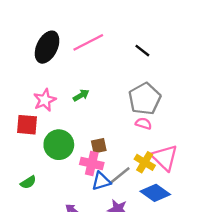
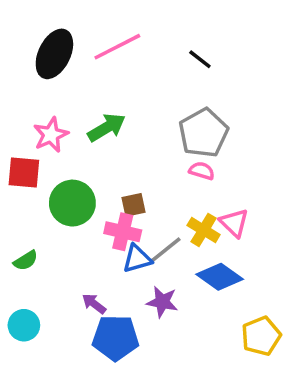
green arrow: (81, 95) -> (107, 128), size x1.5
pink triangle: (165, 158) -> (234, 223), size x0.7

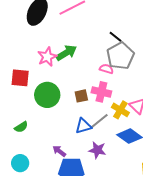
black line: (200, 59) -> (115, 37), moved
pink star: (51, 135) -> (47, 57), moved
pink semicircle: (202, 171) -> (106, 69), moved
pink cross: (123, 232) -> (101, 92), moved

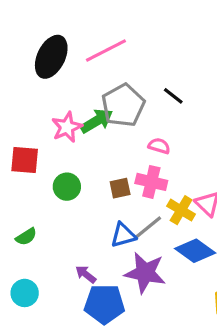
gray pentagon: (120, 56) -> (123, 105), moved
green circle: (47, 95) -> (67, 187), size x0.7
purple star: (97, 150) -> (145, 273), size x1.5

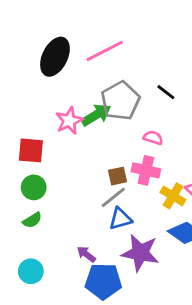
green circle: (67, 187) -> (34, 187), moved
gray line: (148, 227) -> (113, 197), moved

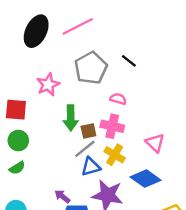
green arrow: (96, 115) -> (71, 118), moved, turned 120
yellow cross: (173, 196) -> (115, 155), moved

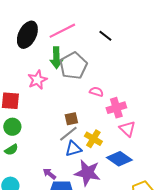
black line: (129, 61) -> (105, 36), moved
green arrow: (71, 118) -> (56, 58), moved
pink cross: (112, 126) -> (116, 108), moved, turned -30

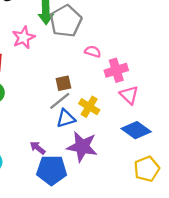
blue diamond: (119, 159) -> (136, 130), moved

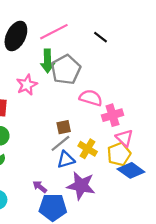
pink semicircle: (93, 52) -> (91, 98), size x1.5
yellow pentagon: (147, 169) -> (119, 154), moved

